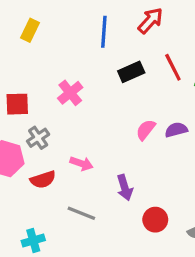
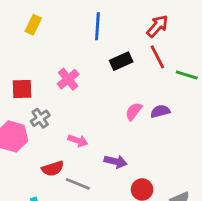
red arrow: (150, 21) -> (157, 26), moved
red semicircle: (43, 180) -> (53, 169), moved
purple arrow: (125, 188) -> (116, 162), turned -60

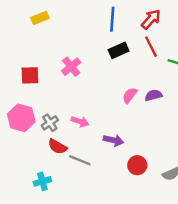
yellow rectangle: (33, 25) -> (40, 18), turned 42
blue line: (97, 26) -> (112, 19), moved
gray cross: (40, 118) -> (50, 123), moved
red semicircle: (53, 169) -> (57, 146), turned 48

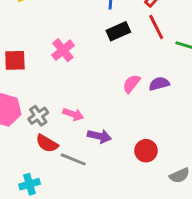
purple arrow: (114, 140) -> (99, 136), moved
red circle: (137, 165) -> (146, 151), moved

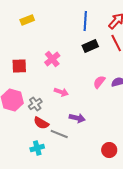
pink arrow: (73, 114) -> (61, 92), moved
red circle: (146, 151) -> (109, 150), moved
cyan cross: (29, 184) -> (37, 148), moved

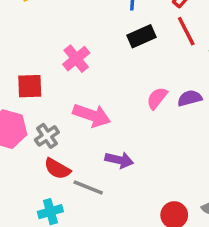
red square: (19, 66) -> (30, 86), moved
pink arrow: (61, 92) -> (92, 115), size x1.5

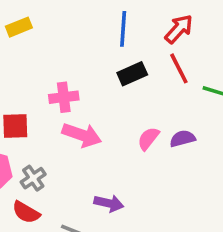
pink cross: (76, 59) -> (64, 97), turned 32
pink arrow: (92, 115) -> (82, 135), moved
red semicircle: (57, 169) -> (26, 212), moved

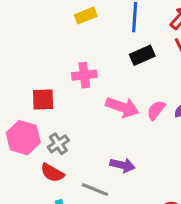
yellow rectangle: (19, 27) -> (86, 16), moved
pink arrow: (82, 135) -> (122, 107), moved

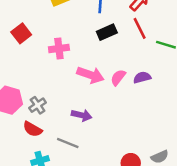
red square: (43, 100) -> (21, 33), moved, turned -36
purple arrow: (122, 165) -> (82, 115), moved

